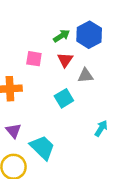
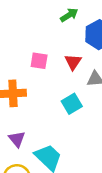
green arrow: (62, 36) -> (69, 15), moved

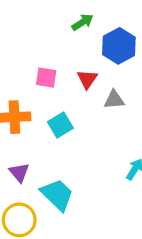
cyan square: (72, 104) -> (60, 125), moved

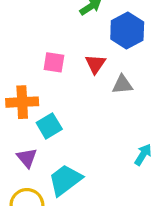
cyan square: (60, 125) -> (49, 126), moved
cyan trapezoid: (57, 195) -> (65, 180), turned -81

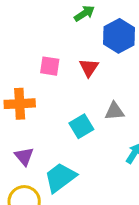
gray triangle: (122, 85) -> (114, 111), moved
cyan square: (49, 126) -> (81, 126), moved

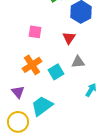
red triangle: (89, 68) -> (69, 38), moved
orange cross: (20, 104) -> (32, 65), moved, turned -30

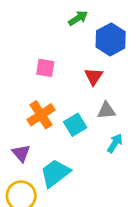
cyan arrow: (91, 90) -> (115, 143), moved

